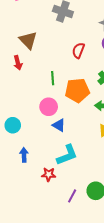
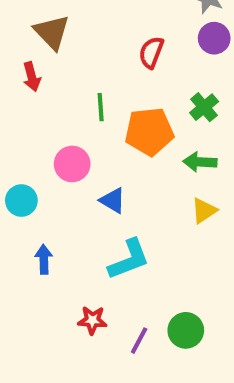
pink circle: (49, 107) -> (72, 164), moved
red star: (49, 174) -> (92, 320), moved

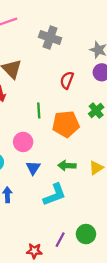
green arrow: (200, 162) -> (67, 166), moved
blue triangle: (113, 201) -> (33, 168), moved, turned 32
red star: (92, 320) -> (34, 251), moved

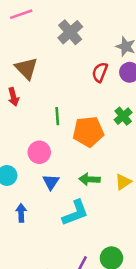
gray cross: (50, 38) -> (70, 32), turned 30
red semicircle: (67, 80) -> (100, 72), moved

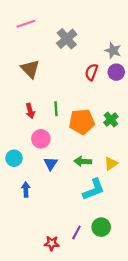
red arrow: (13, 97) -> (30, 111), moved
green cross: (123, 116) -> (111, 119), moved
cyan L-shape: (75, 213) -> (94, 189), moved

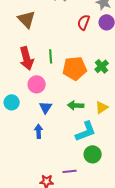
red arrow: (30, 111) -> (27, 58), size x1.6
blue arrow: (26, 189) -> (39, 131), moved
green circle: (101, 227) -> (93, 154), moved
purple line: (76, 232) -> (70, 171), turned 56

